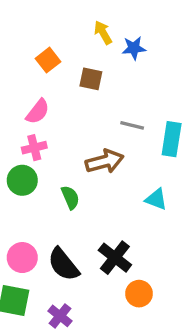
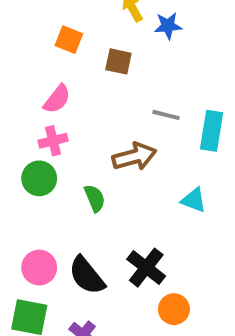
orange square: (48, 60) -> (69, 40), turned -30

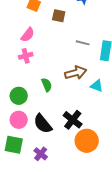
brown arrow: (134, 157) -> (76, 73), moved
green circle: (39, 178) -> (19, 96), moved
orange circle: (174, 309) -> (87, 141), size x1.5

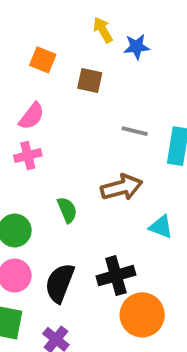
cyan triangle: (97, 86) -> (161, 227), moved
black cross: (73, 120) -> (116, 276), turned 36
black semicircle: (43, 124) -> (60, 283), turned 60

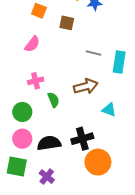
pink cross: (28, 156) -> (36, 81), moved
black semicircle: (60, 283) -> (49, 143), turned 60

